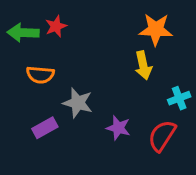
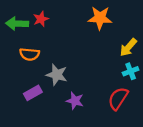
orange star: (156, 29) -> (100, 18), moved
yellow arrow: (143, 65) -> (128, 47), moved, turned 54
purple star: (118, 128) -> (75, 101), moved

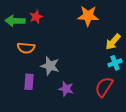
purple rectangle: (33, 93) -> (29, 82), turned -56

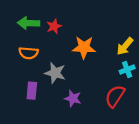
orange star: (88, 16) -> (84, 47), moved
red star: (36, 17) -> (54, 26), moved
green arrow: (15, 21) -> (28, 23), moved

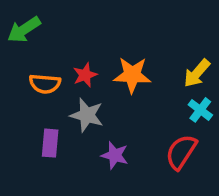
green arrow: (28, 23) -> (24, 30), moved, turned -35
red star: (54, 26) -> (85, 75), moved
cyan cross: (127, 70) -> (200, 110), turned -32

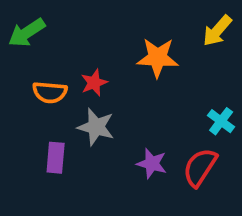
yellow arrow: (197, 73) -> (217, 31), moved
orange star: (132, 75) -> (158, 58), moved
purple star: (115, 155) -> (152, 163), moved

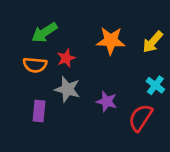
yellow arrow: (217, 31) -> (153, 42), moved
green arrow: (27, 33) -> (44, 32), moved
purple star: (152, 163) -> (107, 101), moved

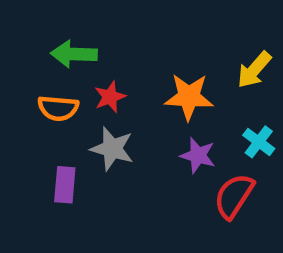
green arrow: (44, 32) -> (74, 54), turned 35
orange star: (111, 41) -> (189, 97), moved
purple star: (107, 101) -> (198, 155), moved

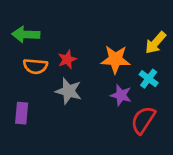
green arrow: (74, 54) -> (26, 34), moved
cyan cross: (259, 142) -> (149, 79), moved
purple rectangle: (65, 185) -> (22, 113), moved

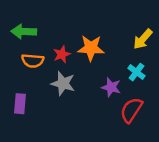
orange star: (115, 59) -> (91, 48), moved

